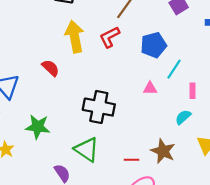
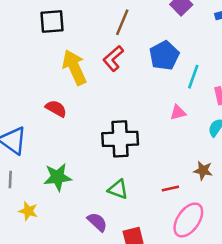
pink triangle: (150, 88) -> (178, 112), moved
green triangle: (87, 149) -> (118, 189), size x0.7
brown star: (163, 151) -> (203, 170), size x0.7

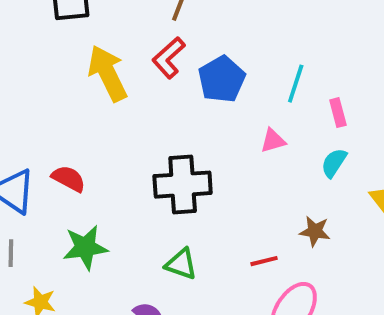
blue pentagon: (164, 56) -> (222, 79), moved
red semicircle: (56, 109) -> (69, 179), moved

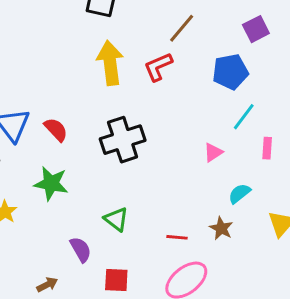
blue pentagon: (222, 79) -> (230, 72), moved
pink triangle: (273, 141) -> (213, 152), turned -36
cyan semicircle: (334, 163) -> (239, 193), moved
black cross: (183, 185) -> (123, 140), moved, turned -33

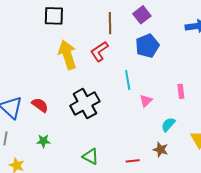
brown line: (182, 28) -> (110, 23), turned -30
purple square: (256, 29) -> (142, 15), moved
cyan line: (244, 117) -> (128, 80), moved, turned -36
green star: (51, 183) -> (43, 141), size x0.6

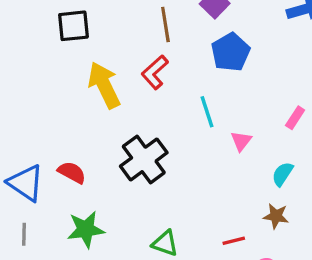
pink rectangle: (181, 91) -> (295, 118), turned 48
green star: (43, 141) -> (86, 229), size x1.6

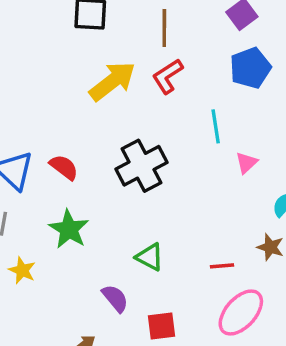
brown line: (165, 25) -> (164, 28), moved
yellow arrow: (104, 85) -> (112, 81), turned 69
green star: (86, 229) -> (69, 229), turned 30

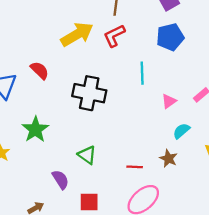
pink triangle: (247, 163) -> (169, 101), moved
black cross: (141, 166) -> (89, 93), turned 32
red semicircle: (64, 167) -> (40, 70), moved

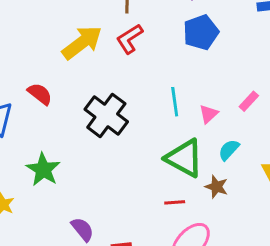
cyan line: (142, 73) -> (175, 102), moved
black cross: (89, 93) -> (106, 115), turned 32
green triangle: (87, 155) -> (184, 158), moved, size x1.6

